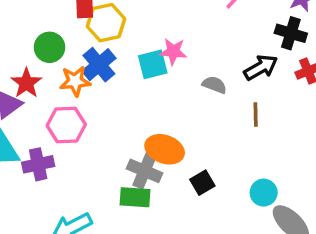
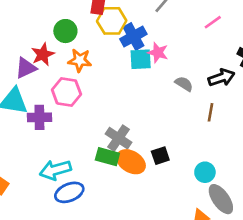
blue cross: (99, 65) -> (133, 36), moved
orange ellipse: (165, 149) -> (131, 162), moved

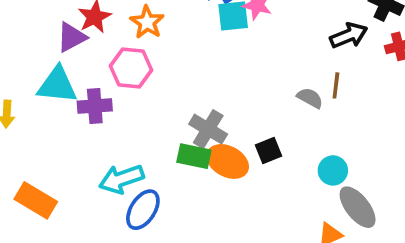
orange star: (80, 60) -> (147, 22), turned 30
gray semicircle: (184, 84) -> (310, 98), moved
blue ellipse: (69, 192) -> (143, 210), turned -32

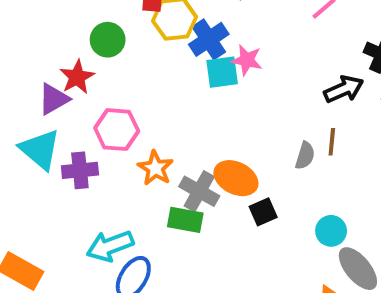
orange star: (147, 22) -> (155, 168), moved
cyan triangle: (57, 85) -> (40, 150), turned 36
gray semicircle: (310, 98) -> (305, 156), turned 80
orange ellipse: (228, 161) -> (236, 178), moved

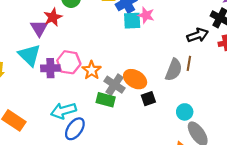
purple triangle: (54, 99) -> (39, 28), turned -36
pink hexagon: (117, 130) -> (69, 62), moved
gray semicircle: (305, 156) -> (174, 70), size x1.5

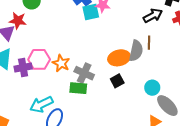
red star: (53, 17) -> (18, 21), turned -30
orange ellipse: (135, 79) -> (119, 58), moved, turned -35

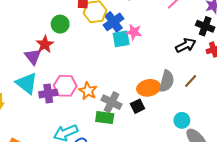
red star: (18, 21) -> (45, 44), turned 30
brown line: (149, 43) -> (191, 81), moved, turned 40
black square: (117, 81) -> (137, 106), moved

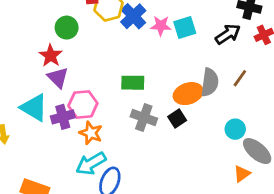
cyan square: (121, 39) -> (185, 27), moved
purple triangle: (33, 56) -> (58, 78), moved
orange star: (88, 91) -> (91, 133), moved
green rectangle: (105, 118) -> (133, 83), moved

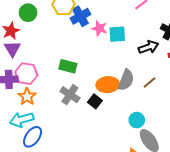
black square: (177, 118) -> (95, 101), turned -32

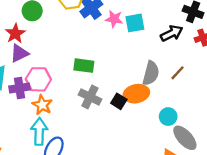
purple triangle: (12, 49) -> (19, 53), turned 42
orange ellipse: (108, 85) -> (136, 94), moved
cyan arrow: (22, 120) -> (39, 131), turned 115

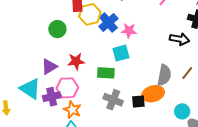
cyan square: (135, 23) -> (121, 53), moved
black arrow: (172, 33) -> (180, 39), turned 42
red star: (15, 34) -> (76, 61), moved, turned 30
black square: (119, 101) -> (138, 101), turned -32

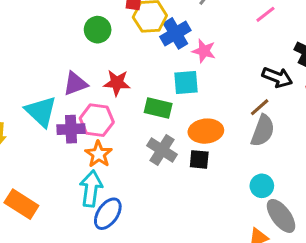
brown line: (187, 73) -> (260, 107), moved
gray semicircle: (164, 75) -> (263, 131), moved
orange ellipse: (153, 94) -> (206, 131), moved

